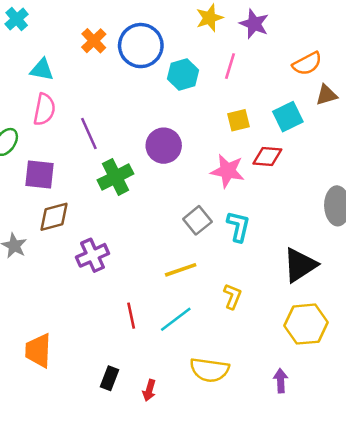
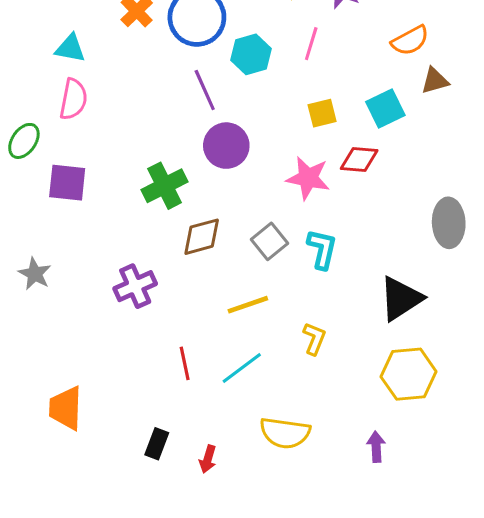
purple line: (89, 134) -> (205, 90), moved
brown diamond: (54, 217) -> (202, 237), moved

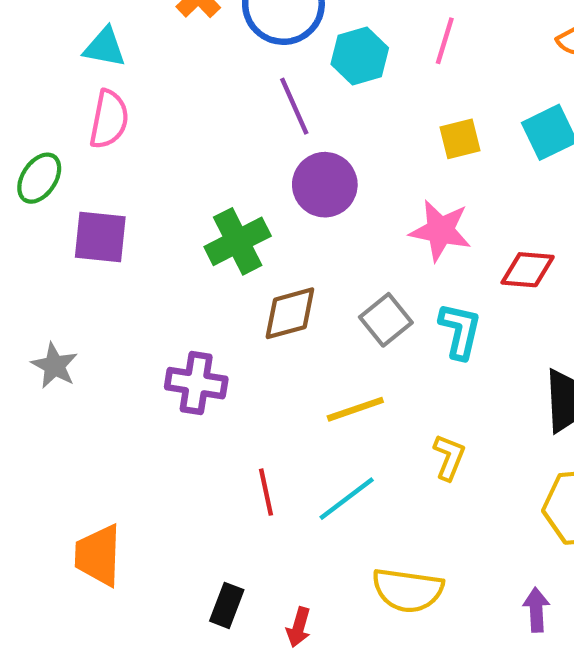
red diamond: (359, 159) -> (528, 270), moved
purple cross: (135, 286) -> (196, 383), turned 33

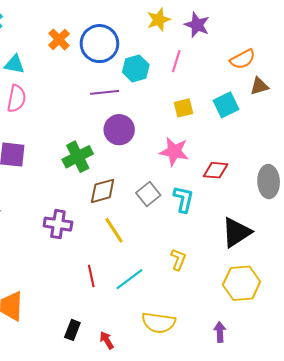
purple line: (294, 106) -> (105, 92), turned -72
yellow line: (355, 409) -> (114, 230), moved, turned 76
red arrow: (299, 627) -> (107, 340), turned 132

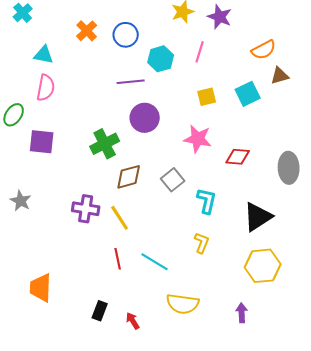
blue circle: (99, 44) -> (126, 35), size x0.7
cyan L-shape: (183, 199) -> (207, 201), moved
yellow line: (114, 230) -> (120, 218), moved
cyan line: (130, 279) -> (155, 262), turned 68

